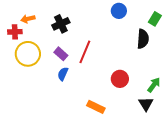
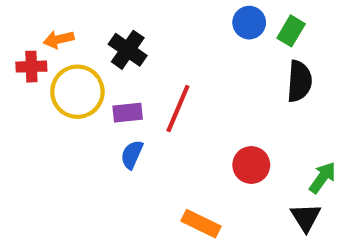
green rectangle: (155, 19) -> (291, 31), moved
black cross: (61, 24) -> (128, 50), turned -30
yellow circle: (28, 54) -> (77, 92), moved
purple rectangle: (61, 54) -> (128, 113), turned -48

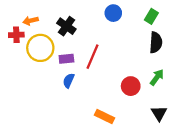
blue circle: (249, 23) -> (113, 13), moved
green arrow: (322, 178) -> (157, 77), moved

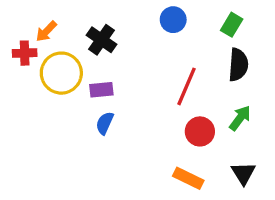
orange arrow: (30, 21) -> (46, 31), turned -32
red line: (93, 57) -> (187, 86), moved
orange rectangle: (105, 117) -> (188, 178), moved

